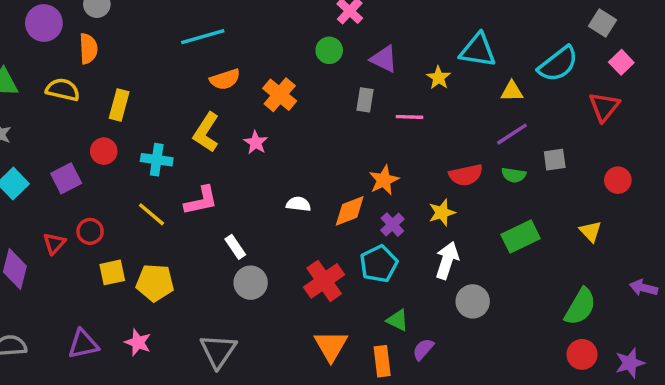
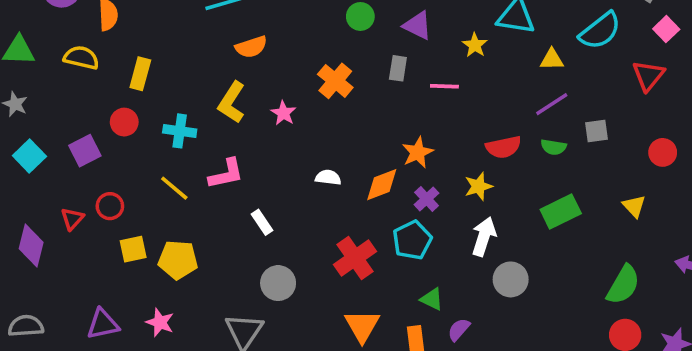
orange cross: (280, 95) -> (335, 81), moved
gray circle: (251, 283) -> (278, 283), moved

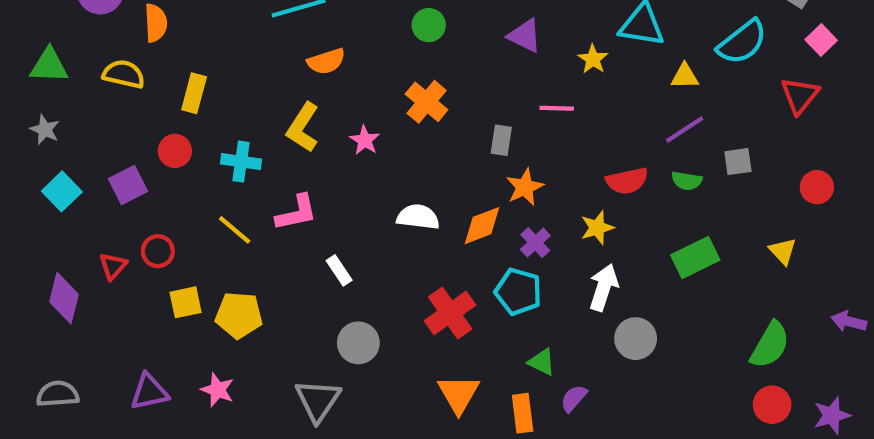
green circle: (360, 16) -> (429, 25), moved
gray rectangle: (398, 68) -> (501, 140), moved
white semicircle: (328, 177) -> (418, 217), size x1.4
cyan pentagon: (412, 240) -> (518, 292), turned -30

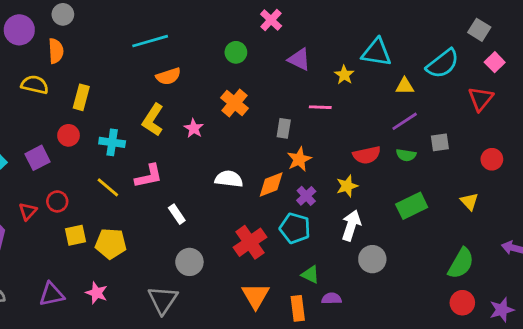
purple semicircle: (574, 398) -> (332, 299), turned 48

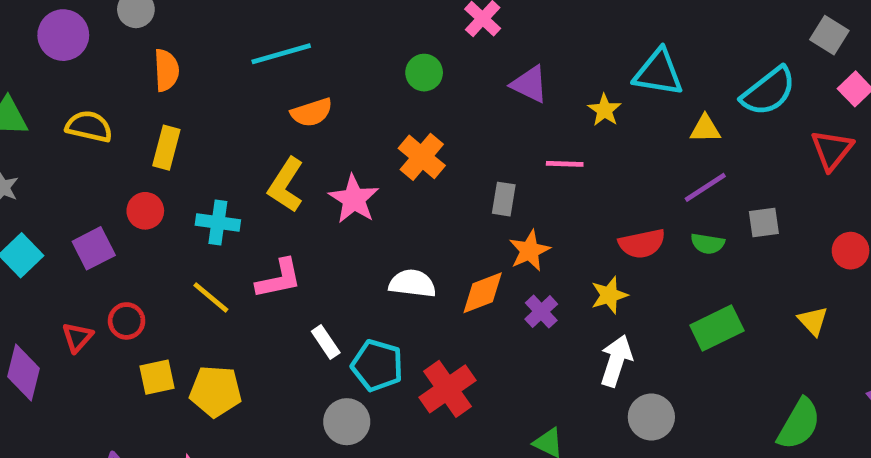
orange semicircle: (56, 51) -> (166, 70), moved
pink star: (194, 128) -> (354, 199), size x1.5
cyan pentagon: (295, 228) -> (377, 365), moved

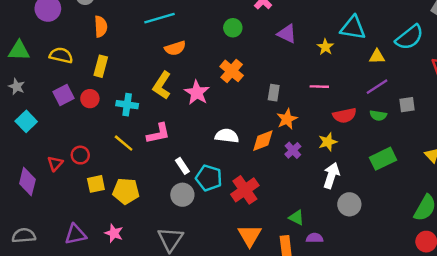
pink line: (565, 164) -> (319, 87), moved
purple square: (94, 248) -> (63, 95), moved
gray circle: (347, 422) -> (182, 195), moved

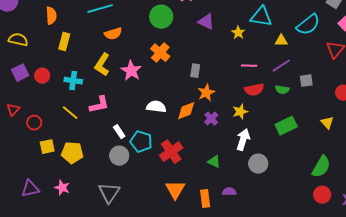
green circle: (233, 28) -> (161, 17), size x1.5
yellow rectangle: (101, 66) -> (64, 42), moved
pink line: (319, 87) -> (249, 66), moved
red triangle: (55, 163) -> (13, 110), moved
green triangle: (297, 218) -> (214, 162), moved

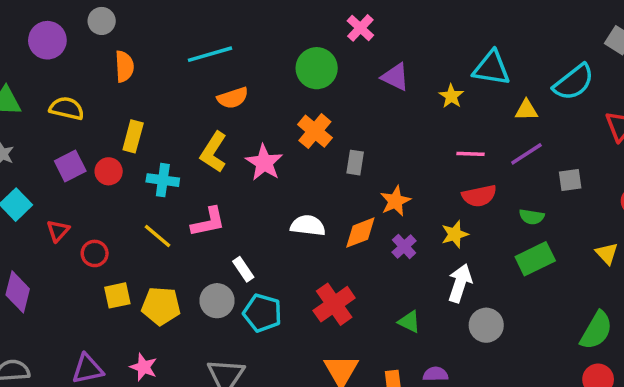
yellow rectangle: (64, 42) -> (133, 136), moved
gray rectangle: (195, 71) -> (355, 163), moved
green semicircle: (282, 90) -> (532, 217), moved
cyan pentagon: (141, 142) -> (262, 313), moved
gray circle: (119, 156) -> (217, 301), moved

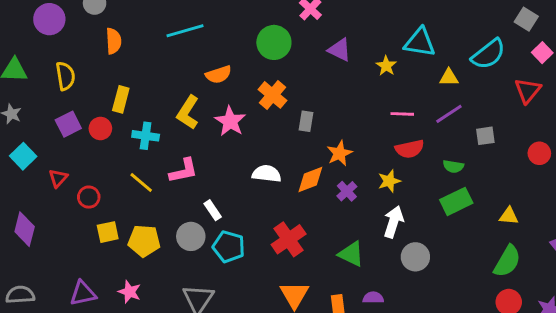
orange semicircle: (233, 98) -> (219, 75), moved
yellow semicircle: (67, 108) -> (65, 76), turned 68
yellow triangle: (607, 253) -> (509, 216), moved, turned -42
green triangle: (409, 322) -> (351, 254), size x1.4

